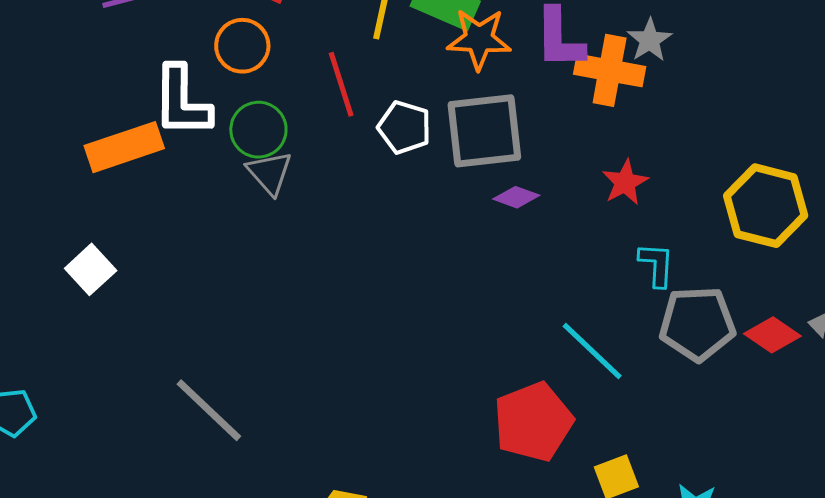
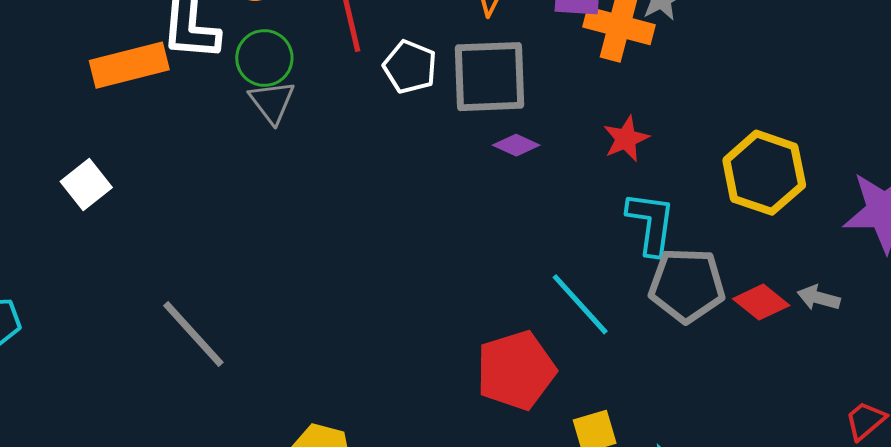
cyan L-shape: (657, 265) -> (651, 223), size x1.4

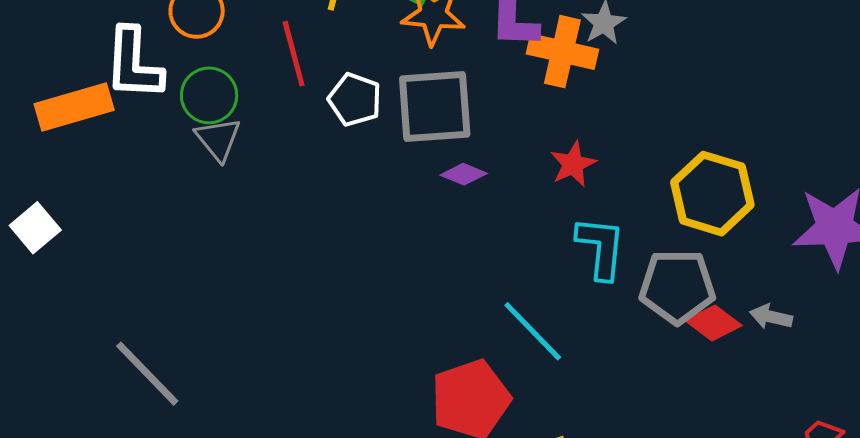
gray pentagon: (687, 285) -> (677, 287), moved

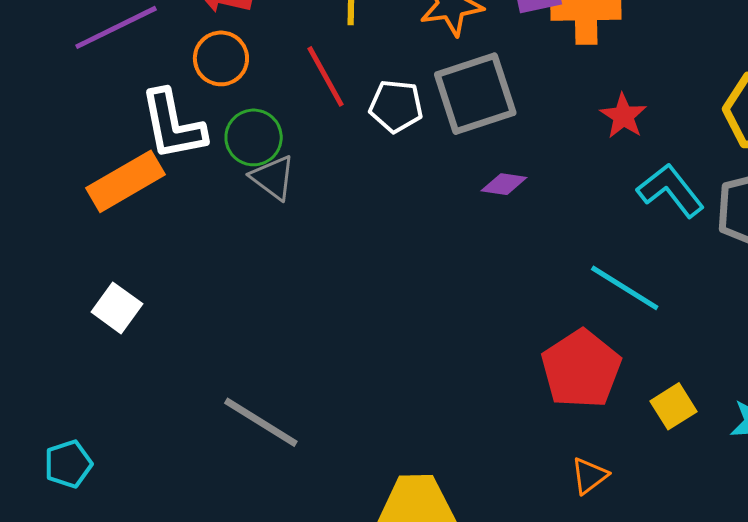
purple diamond: (464, 174) -> (504, 184), moved
cyan L-shape: (601, 248) -> (671, 190), turned -30

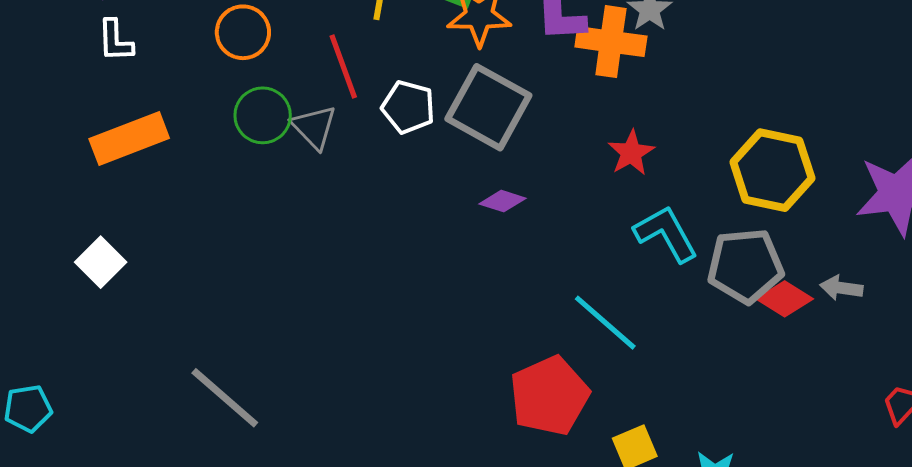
gray square: (475, 94) -> (488, 107), turned 38
white L-shape: (173, 125) -> (115, 41), moved, size x0.6
gray triangle: (273, 178) -> (314, 127), moved

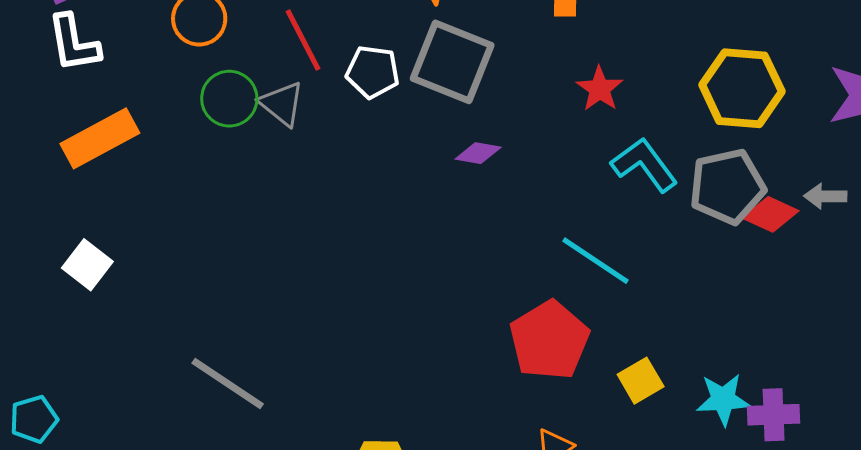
white L-shape: (115, 41) -> (74, 43), size x1.4

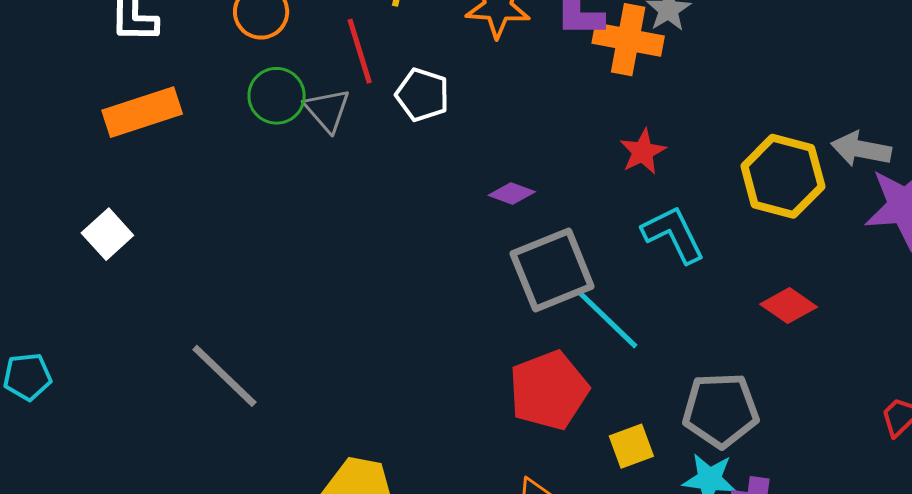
gray square: (452, 62) -> (552, 270), moved, turned 36
gray pentagon: (727, 187) -> (721, 410), moved
gray arrow: (825, 196) -> (861, 149), moved, size x1.4

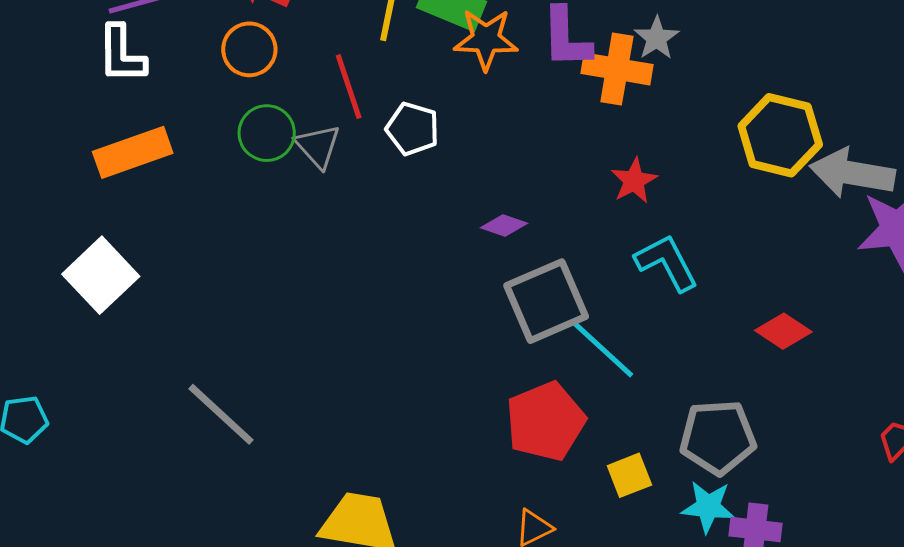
gray arrow: (861, 149) -> (852, 173), size x1.4
yellow hexagon: (783, 176) -> (780, 135), moved
white square: (107, 234) -> (101, 275), size x1.5

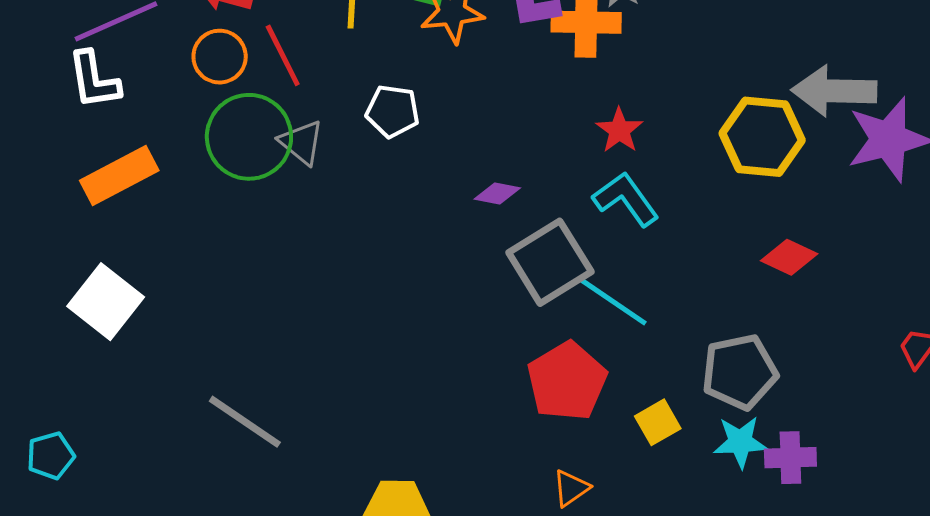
red line: (349, 87) -> (283, 55), moved
green circle: (267, 133) -> (249, 137), size x1.5
yellow hexagon: (780, 135) -> (762, 137), moved
cyan L-shape: (667, 263) -> (626, 199), moved

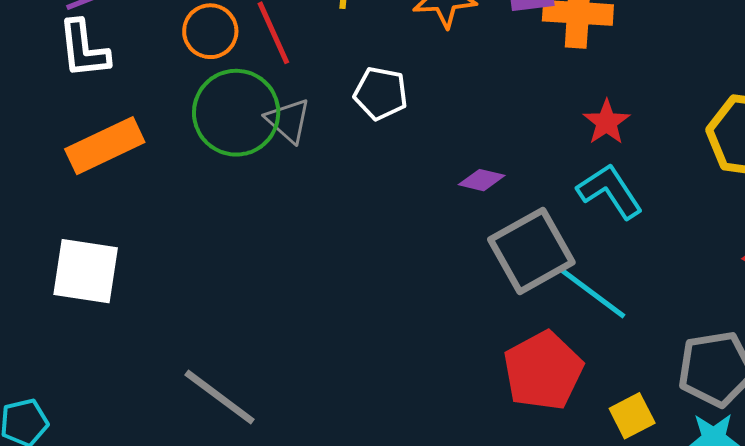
white square: (106, 302) -> (86, 271), turned -32

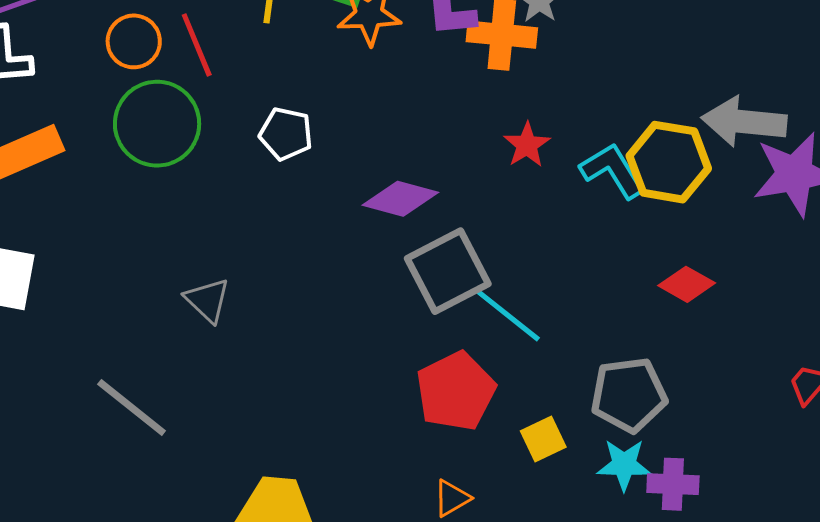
white pentagon: (381, 93) -> (286, 134), moved
gray triangle: (288, 120) -> (207, 300), moved
purple diamond: (482, 180) -> (400, 199), size x1.6
cyan L-shape: (610, 191) -> (613, 171), moved

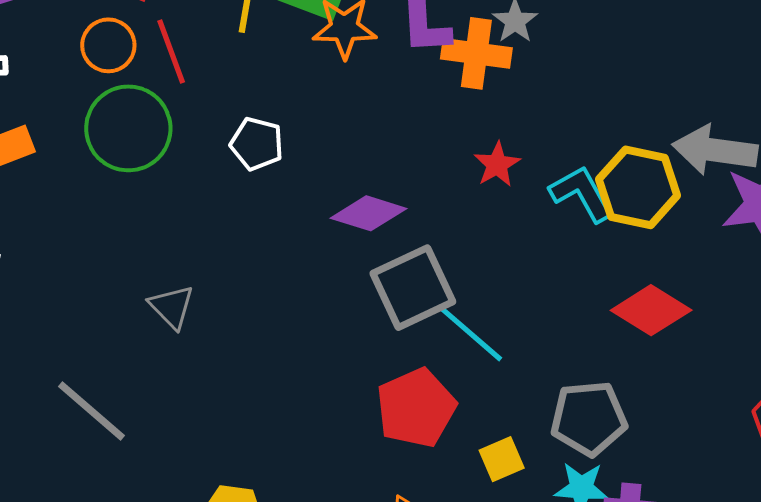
red diamond: (687, 284) -> (651, 310), size x1.4

